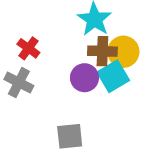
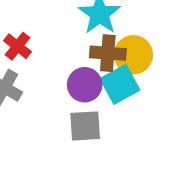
gray square: (70, 136) -> (85, 126), moved

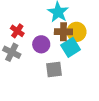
purple circle: (85, 85) -> (41, 44), moved

